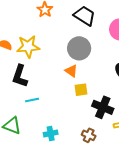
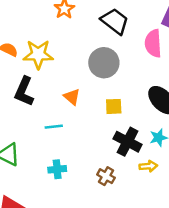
orange triangle: (71, 71) -> (72, 97), moved
yellow square: (81, 90) -> (114, 106), moved
cyan line: (32, 100) -> (54, 127), moved

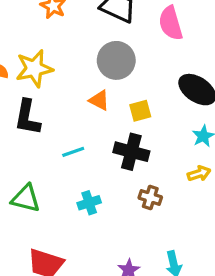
orange triangle: (72, 97) -> (99, 100), moved
black cross: (128, 142) -> (131, 152), moved

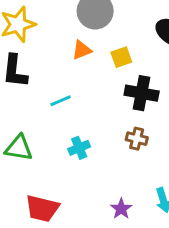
orange triangle: (99, 100) -> (82, 50), turned -45
black cross: (131, 152) -> (142, 93), moved

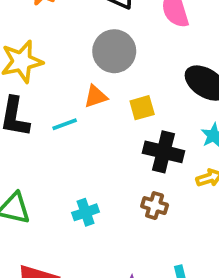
cyan line: (61, 101) -> (65, 124), moved

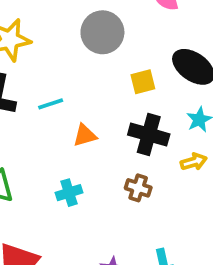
orange triangle: (96, 96) -> (85, 135), moved
yellow square: (142, 108) -> (143, 82), moved

